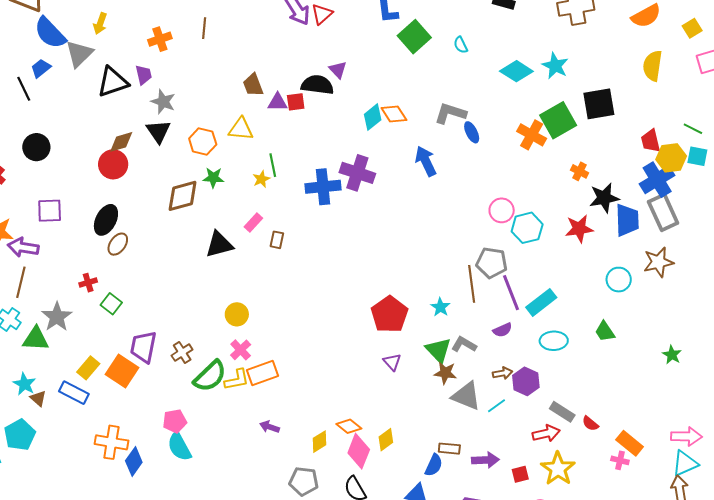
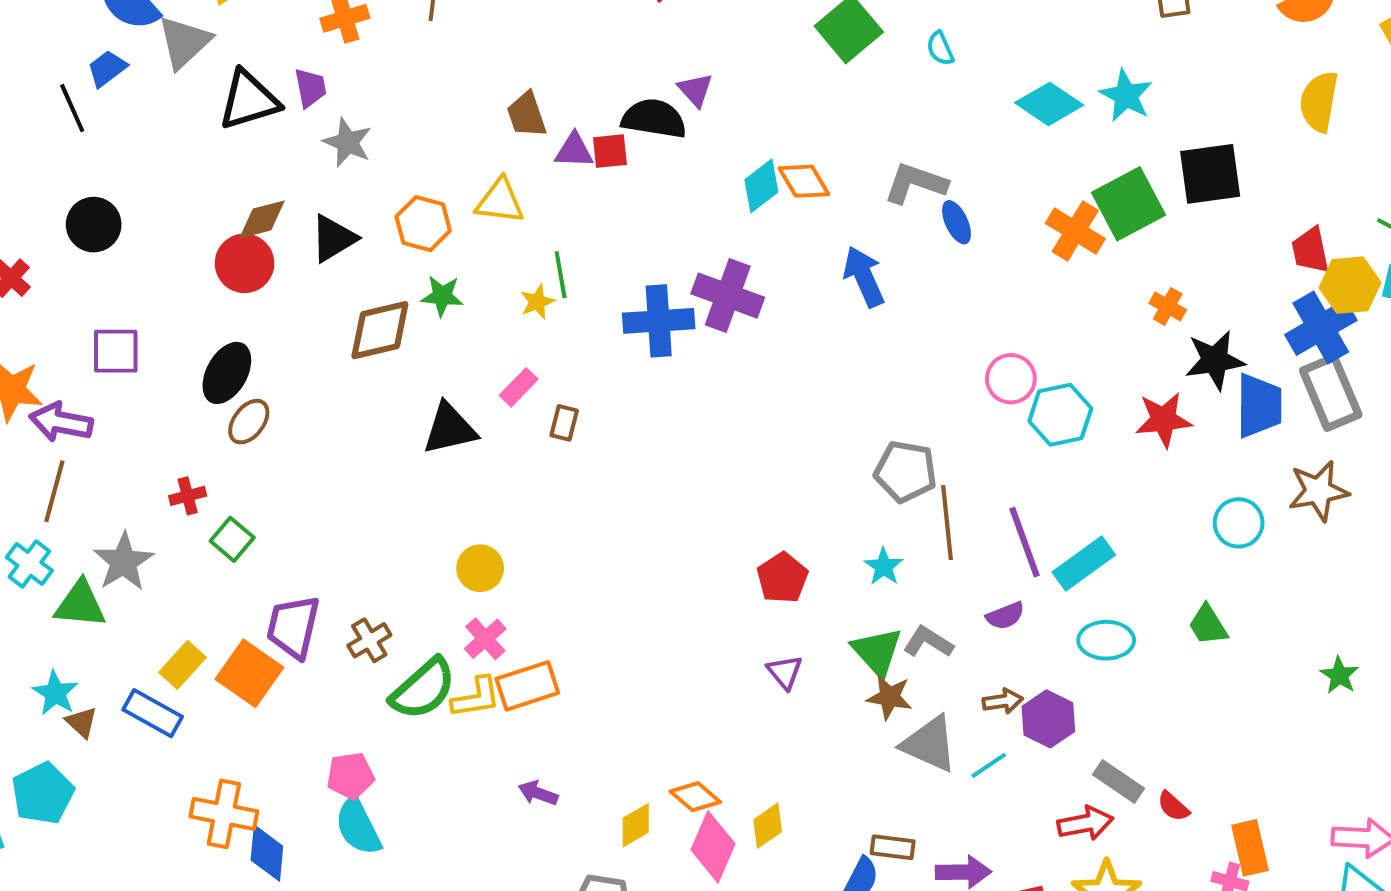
black triangle: (158, 131) -> (333, 238), moved, turned 32
gray pentagon: (492, 263) -> (906, 471), moved
red pentagon: (389, 314) -> (782, 578), size x0.7
orange rectangle: (630, 443) -> (1250, 848), turned 36
blue diamond: (134, 461) -> (267, 853), turned -32

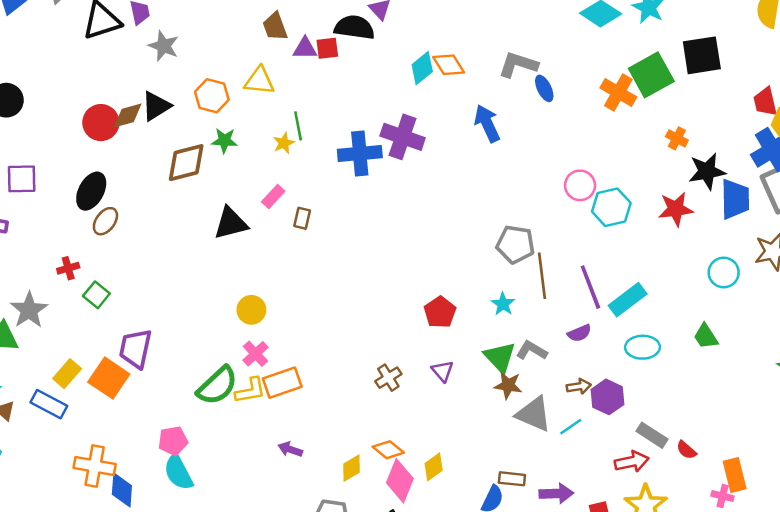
brown diamond: (262, 220) -> (128, 115), moved
brown cross: (369, 640) -> (388, 378), moved

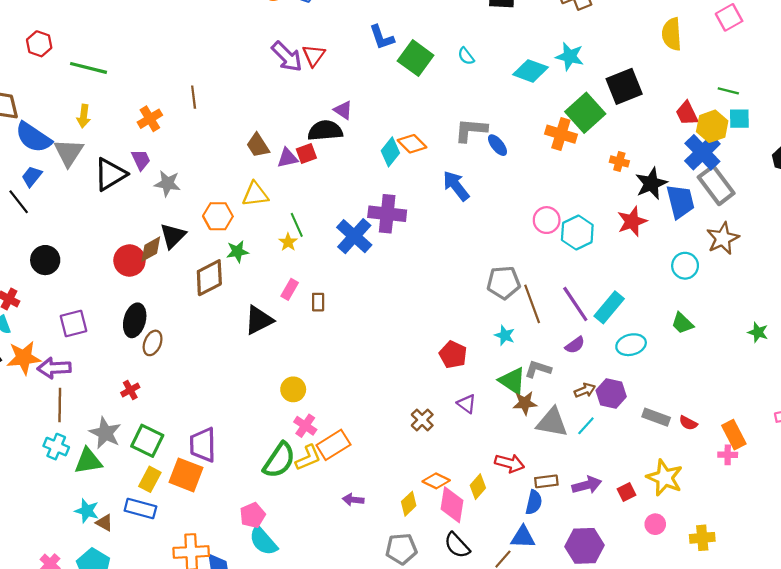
blue cross: (360, 153) -> (354, 236), turned -30
green square: (96, 295) -> (147, 441), moved, size x1.4
red arrow: (632, 462) -> (510, 463), moved, turned 40

